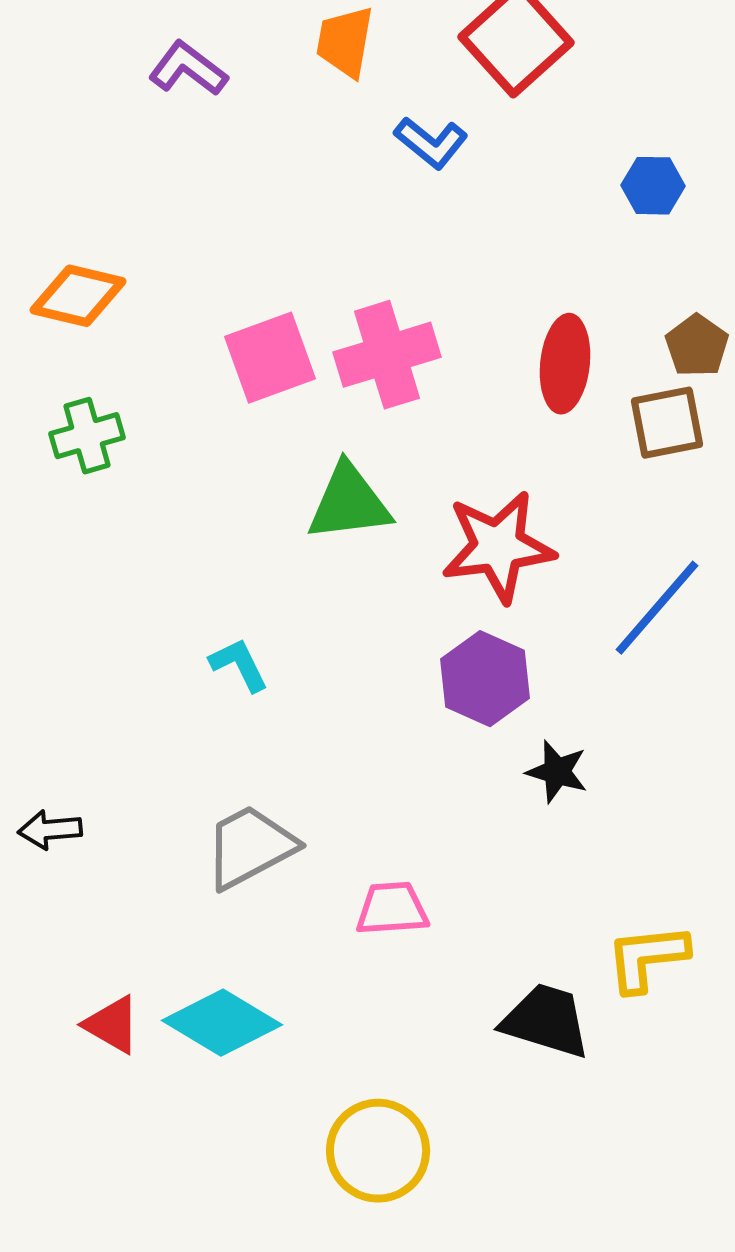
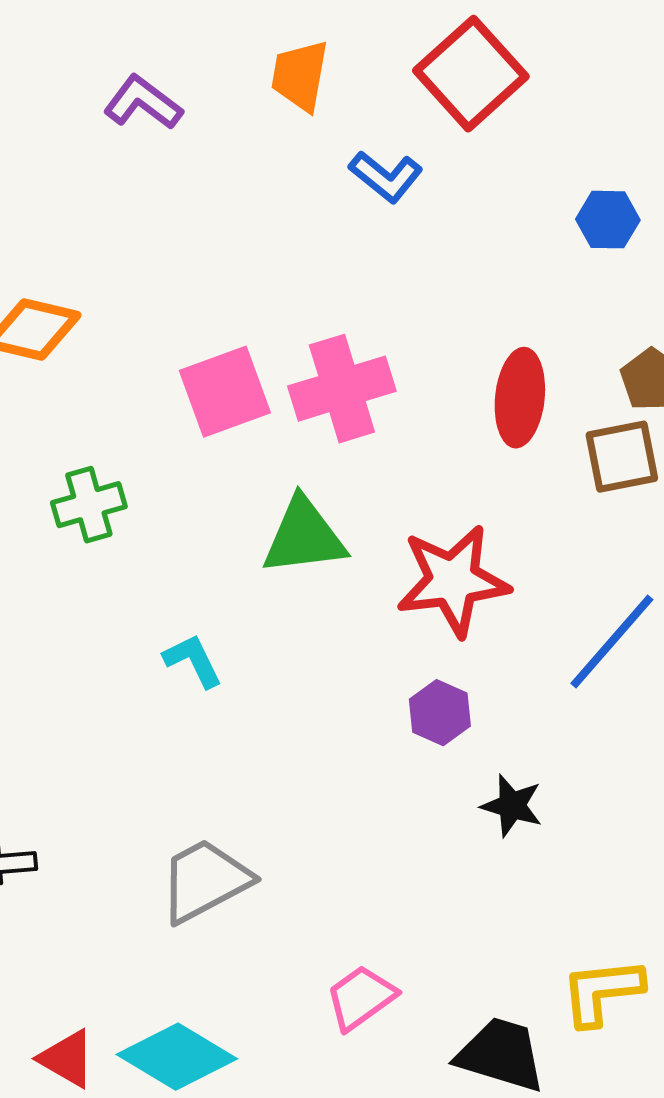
green cross: (87, 436) -> (89, 505), moved
cyan L-shape: (239, 665) -> (193, 661), moved
purple hexagon: (485, 679) -> (440, 713), size x0.7
pink trapezoid: (392, 909) -> (361, 998), moved, turned -32

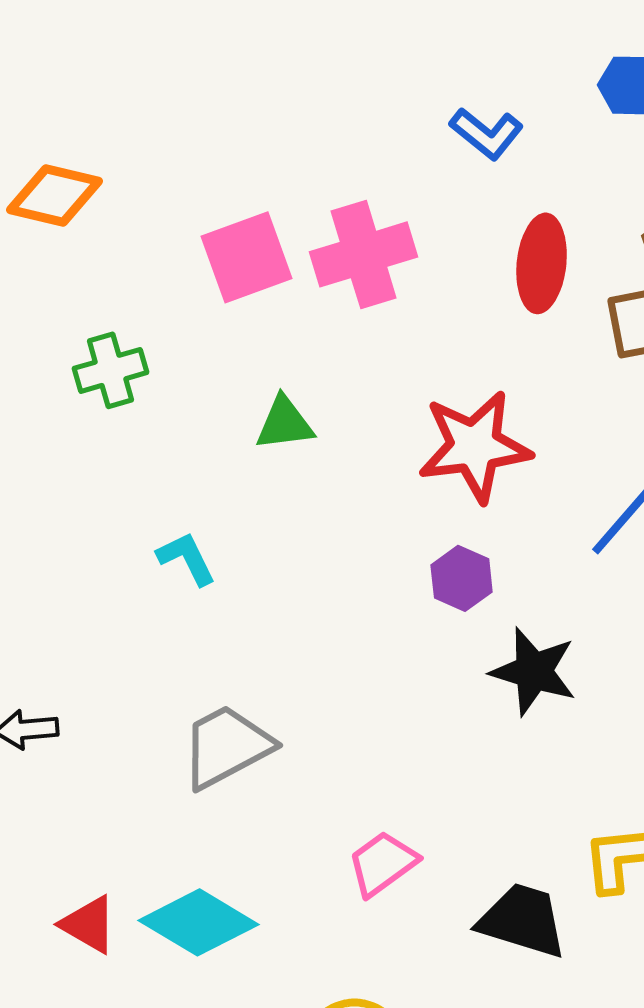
blue L-shape: (386, 177) -> (487, 133), moved
green triangle: (304, 537) -> (285, 423), moved, size x0.7
cyan L-shape: (193, 661) -> (187, 558), moved
black star: (512, 806) -> (534, 671), size x1.4

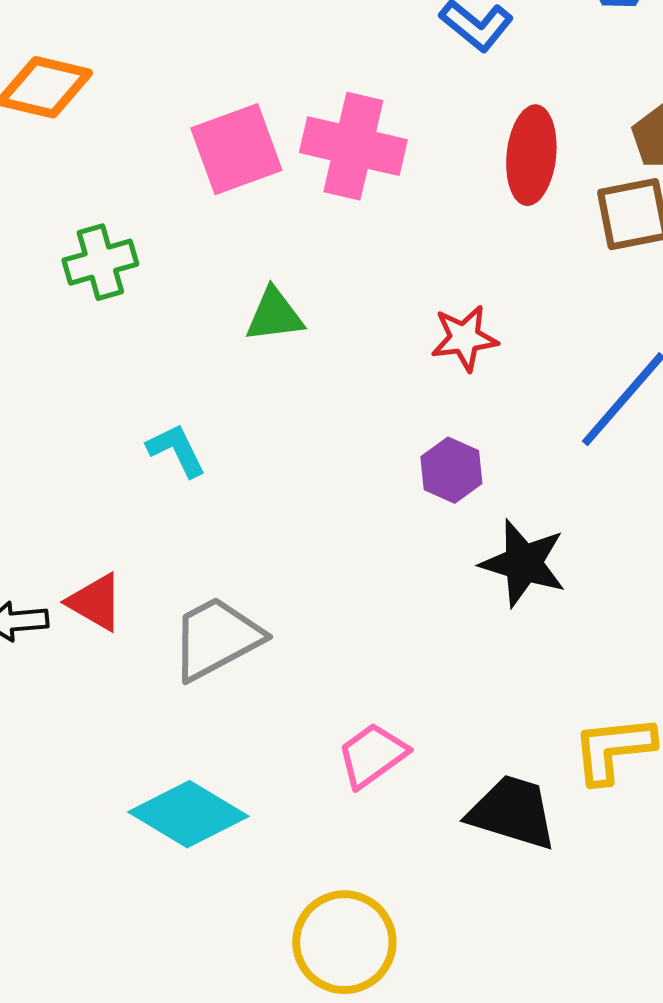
pink cross: (364, 254) -> (353, 146), turned 30
red star: (475, 446) -> (464, 338), size x0.6
red triangle: (89, 924) -> (95, 602), moved

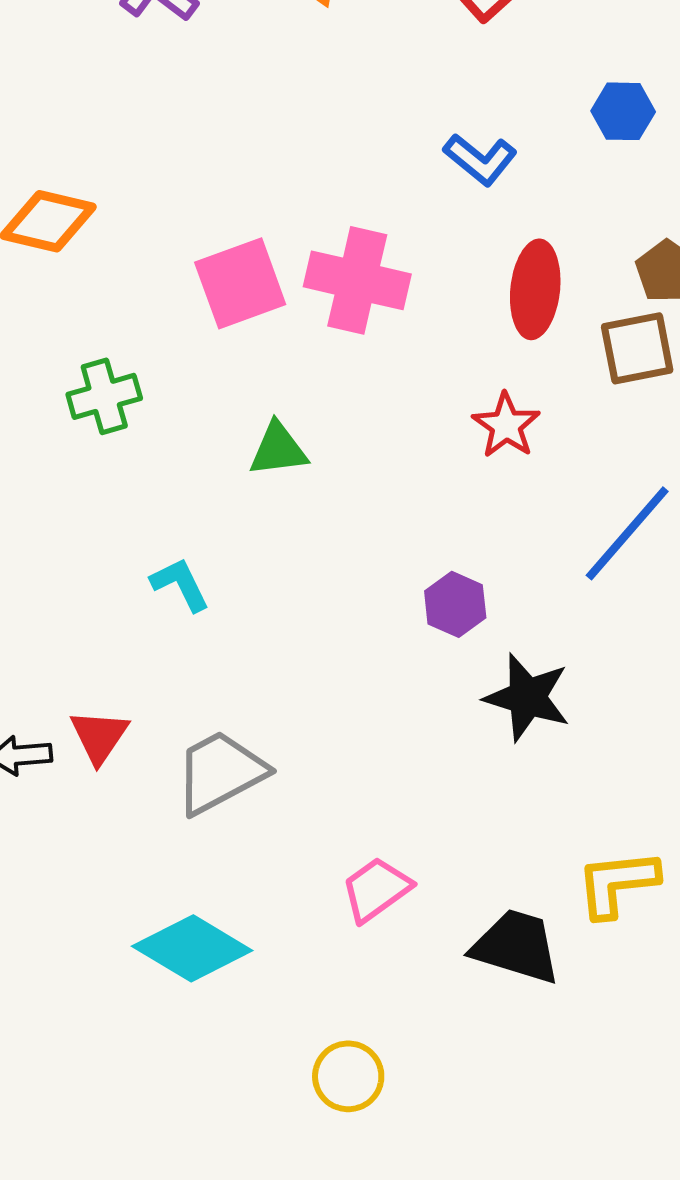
red star: (464, 338) -> (506, 425), moved, turned -30
red triangle: (95, 602) -> (99, 736), turned 34
yellow circle: (344, 942) -> (348, 1076), size x0.7

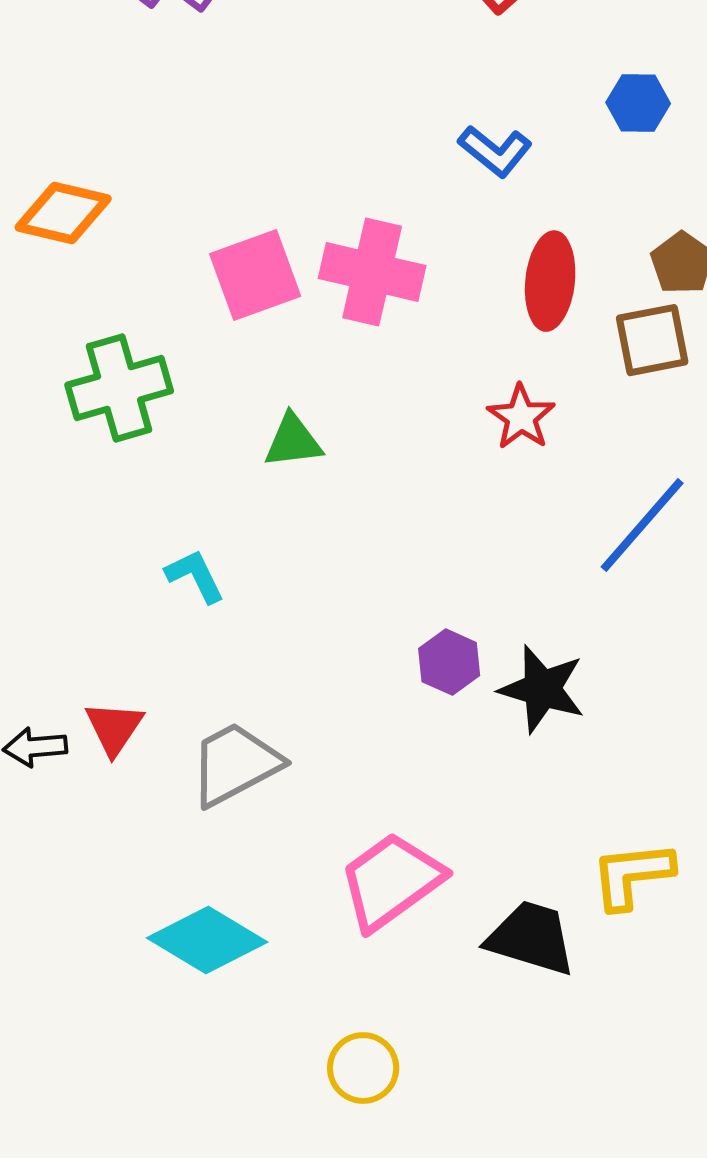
green cross: (104, 396) -> (119, 388), size x1.4
purple hexagon: (455, 604) -> (449, 662), moved
pink trapezoid: (376, 889) -> (391, 881), size x1.5

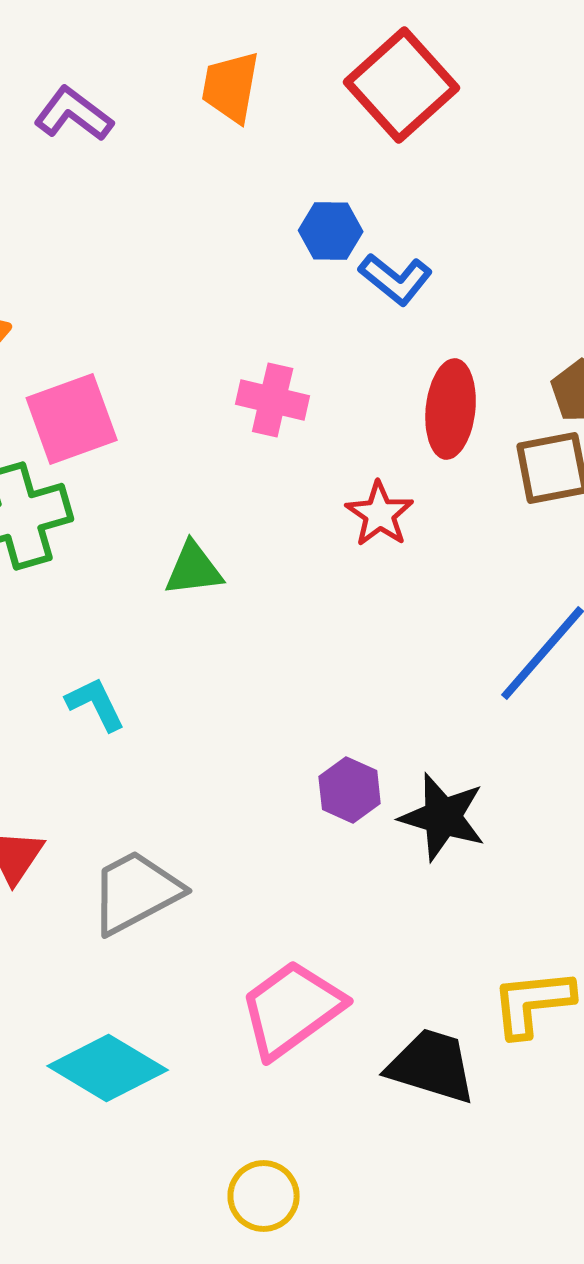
blue hexagon: (638, 103) -> (331, 231), moved
pink cross: (372, 272) -> (273, 400), size x0.7
pink square: (255, 275) -> (72, 419), moved
red star: (521, 417) -> (380, 514), moved

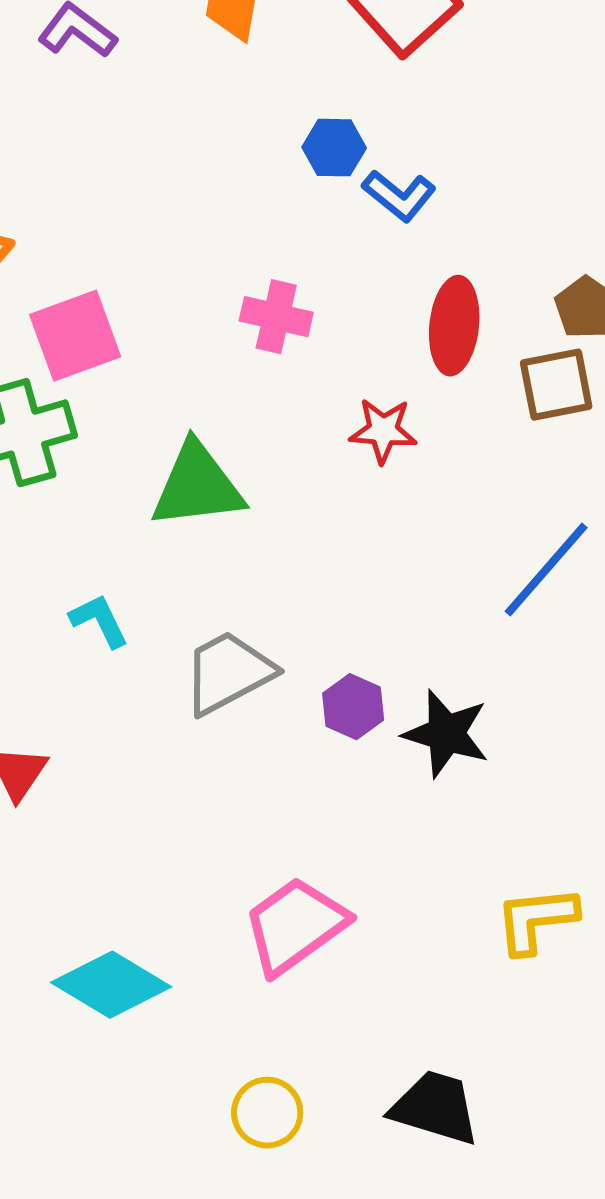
red star: (380, 514) -> (383, 431), turned -30
green triangle: (194, 569) -> (197, 486), size x1.6
gray trapezoid: (136, 892) -> (228, 673), moved
black trapezoid: (432, 1066) -> (435, 1108), moved

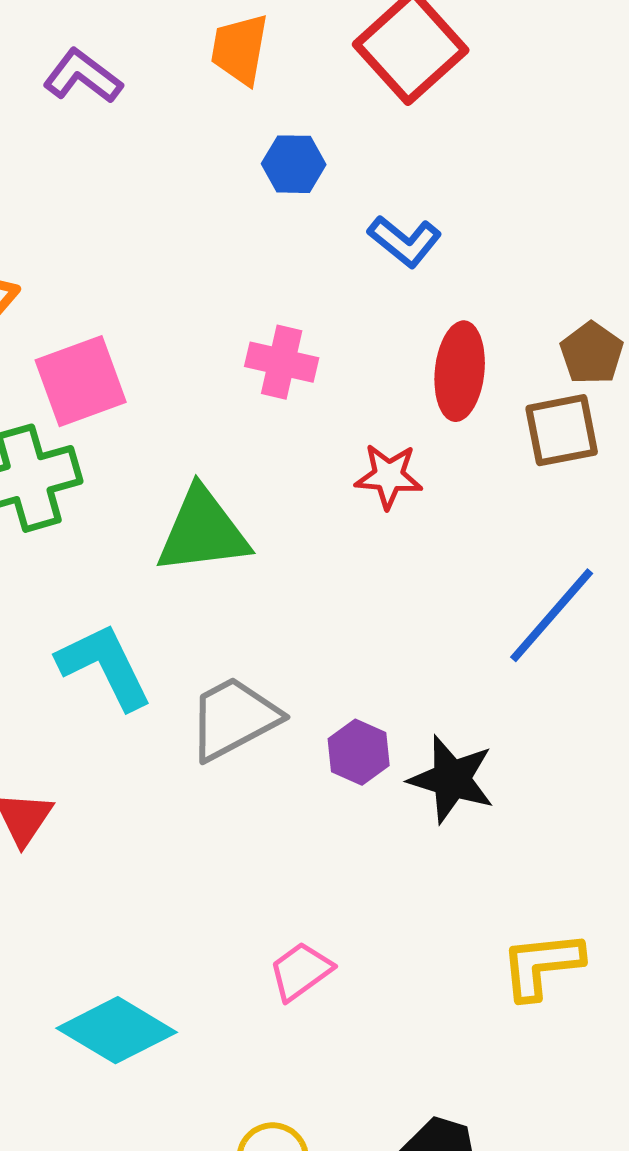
blue hexagon: (334, 148) -> (294, 164), moved
cyan L-shape: (99, 621) -> (105, 666), size x1.6
pink trapezoid: (295, 926) -> (301, 971), size x0.6

